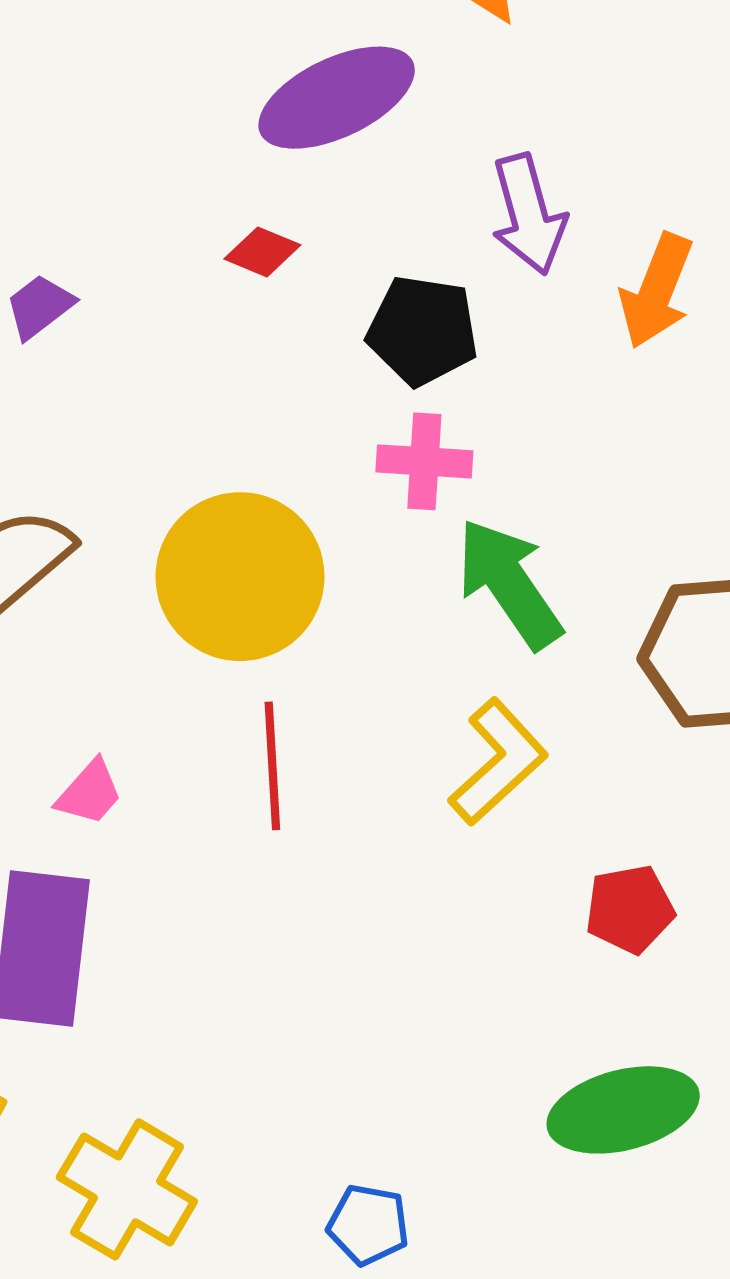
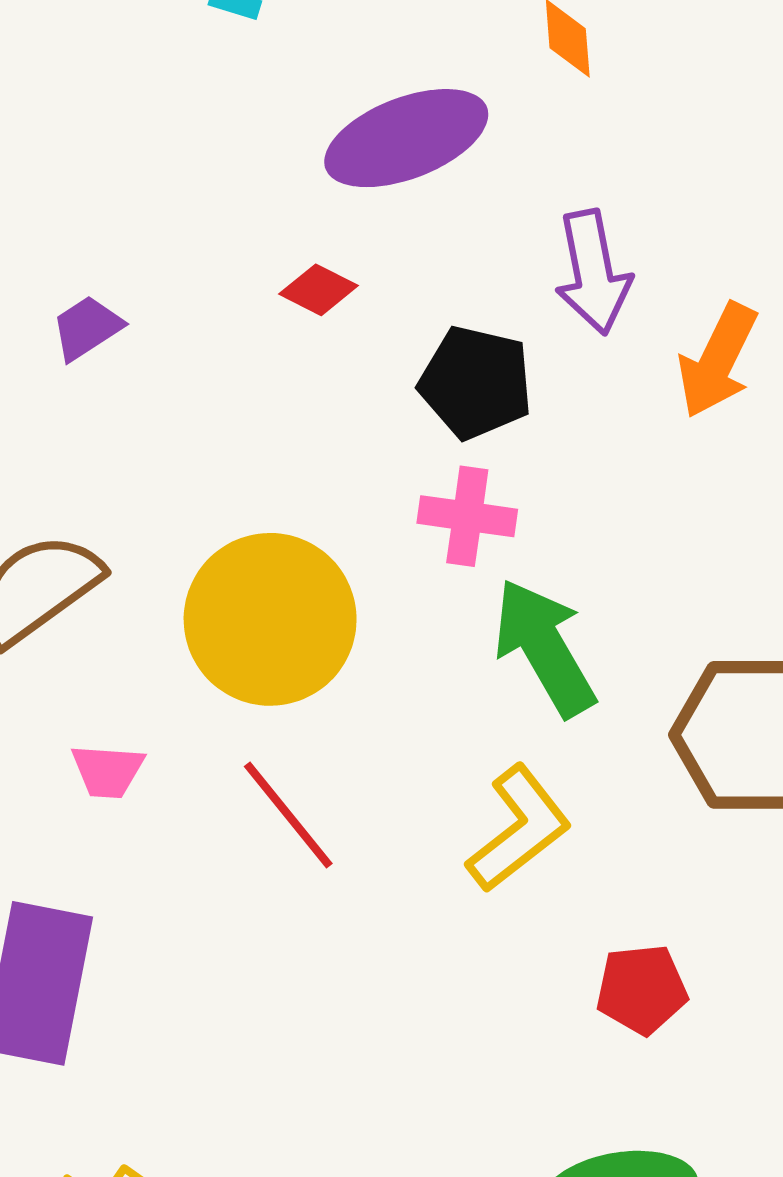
red line: (272, 766) -> (288, 815), turned -40
pink trapezoid: (90, 793) -> (108, 771), moved, turned 48

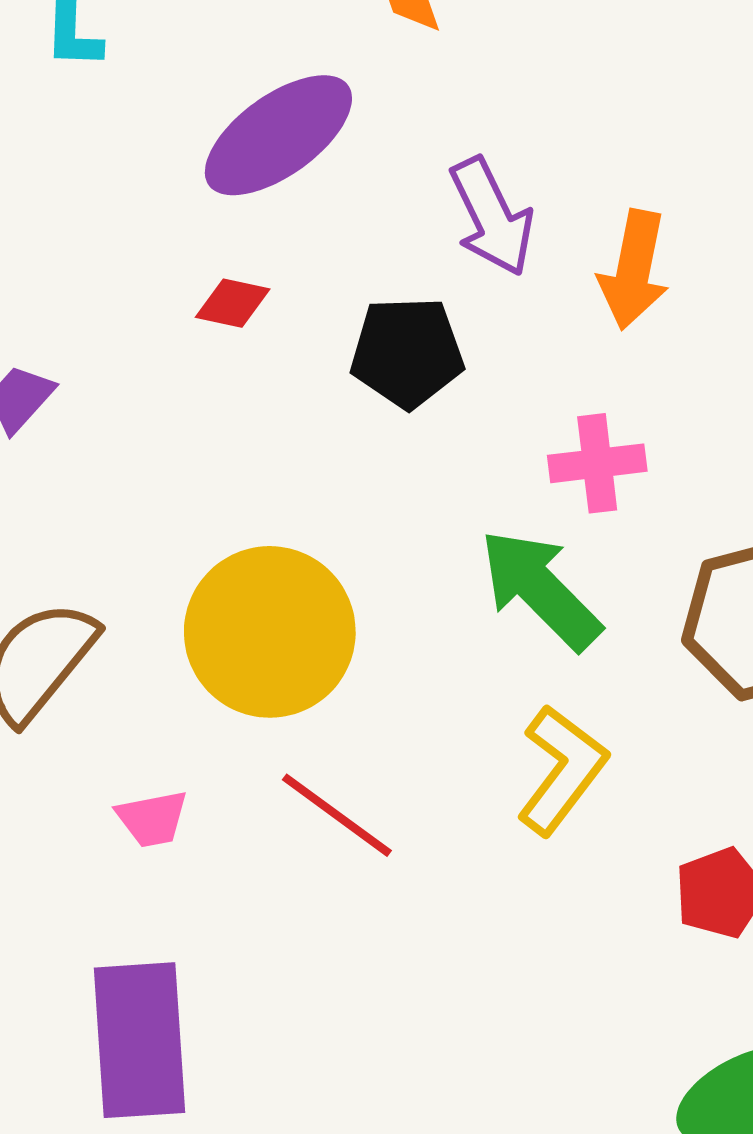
pink cross: (467, 516) -> (597, 463), moved

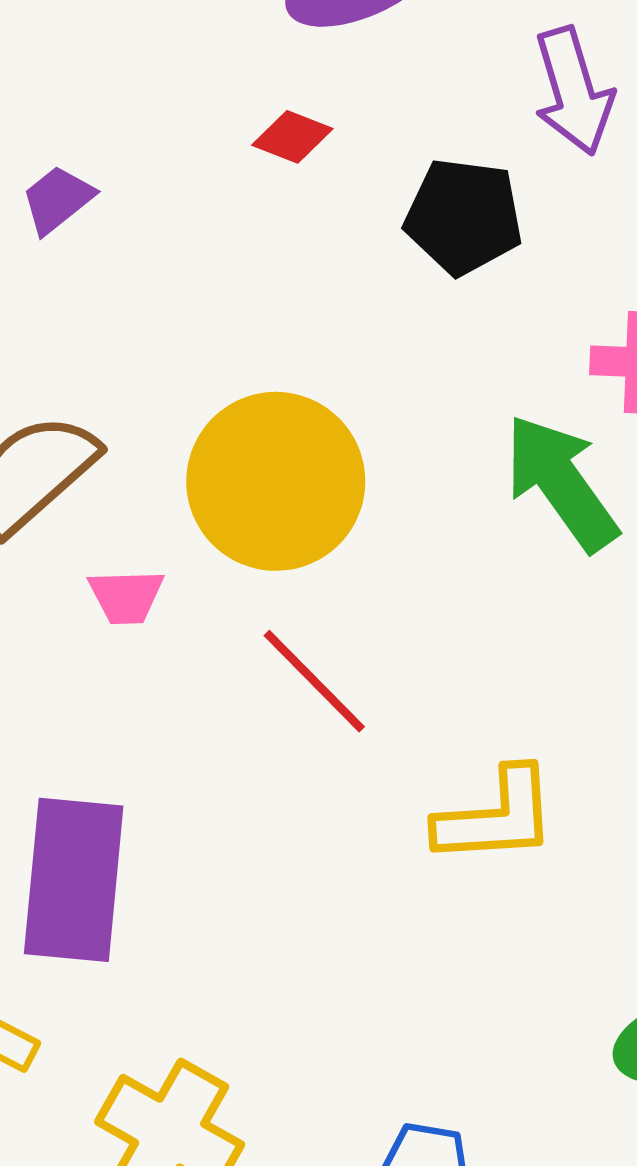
yellow L-shape: (562, 770) -> (496, 817), moved, turned 40
pink trapezoid: (152, 819) -> (126, 597), moved

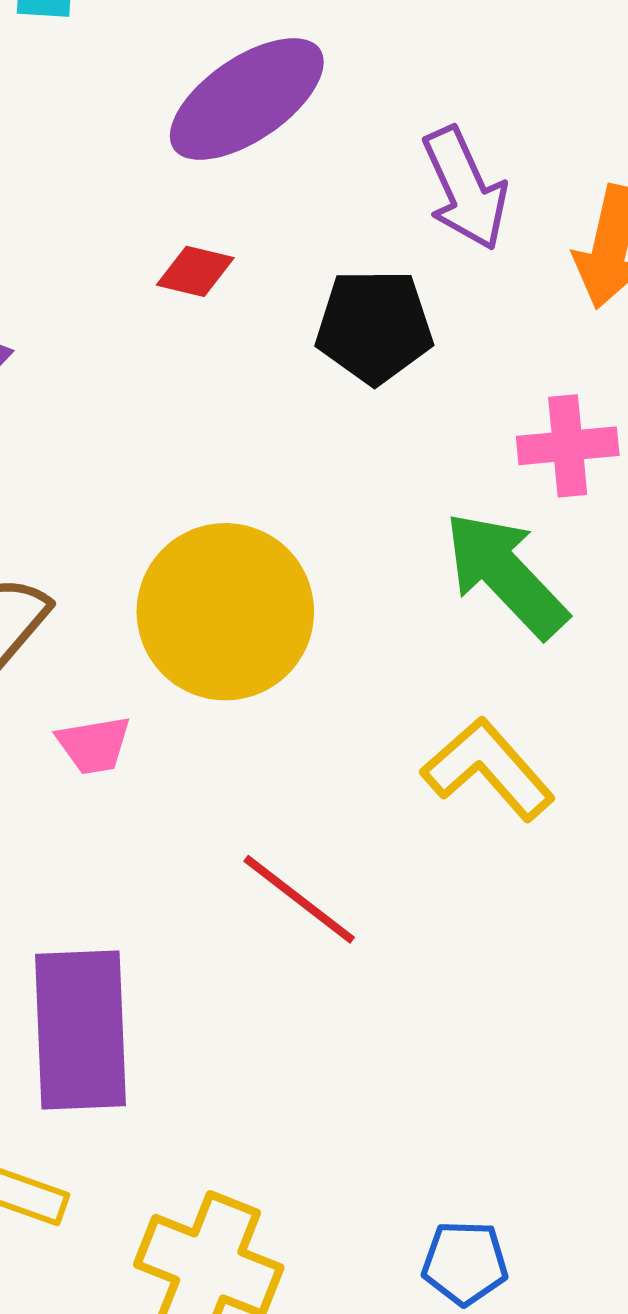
red line: (314, 681) -> (299, 899), moved
yellow L-shape: (496, 817) -> (488, 769), moved, turned -120

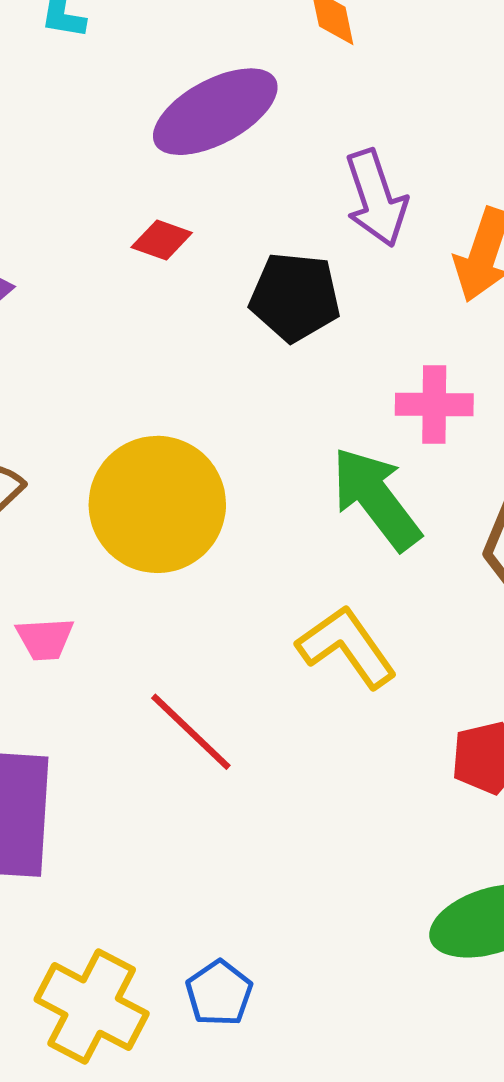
pink trapezoid: (94, 745) -> (45, 639), moved
blue pentagon: (465, 1263) -> (219, 993), moved, turned 30

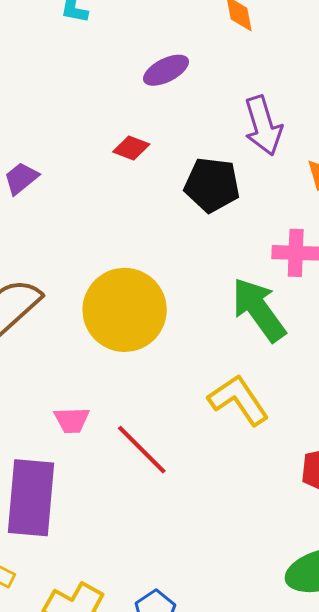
purple ellipse: (215, 112) -> (166, 70), size x0.6
pink trapezoid: (45, 639) -> (72, 420), moved

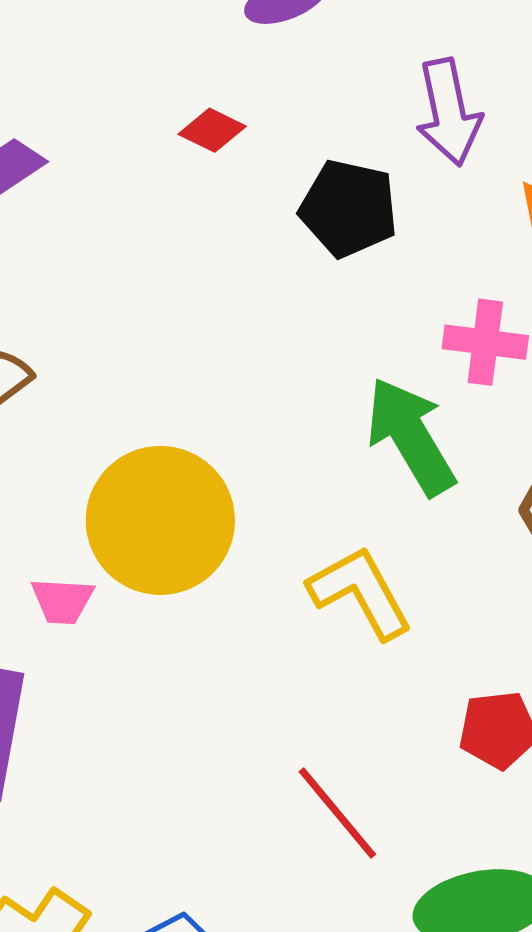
yellow circle: (125, 310) -> (160, 520), moved
red line: (142, 450) -> (337, 813), moved

